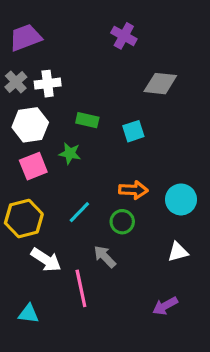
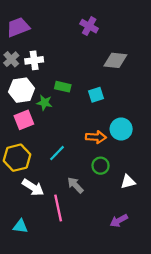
green star: (70, 153) -> (44, 103), moved
cyan circle: (181, 199) -> (121, 129), moved
green circle: (122, 222) -> (101, 166), moved

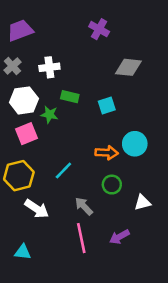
white cross: (34, 60) -> (49, 67), moved
pink line: (58, 208) -> (81, 238), moved
purple arrow: (119, 221) -> (119, 237), moved

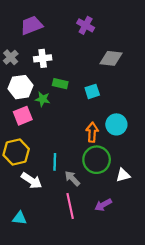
purple trapezoid: (20, 30) -> (32, 25), moved
orange arrow: (107, 153) -> (92, 132), turned -90
cyan line: (63, 171) -> (55, 162), moved, turned -42
green circle: (112, 185) -> (97, 160), size x1.6

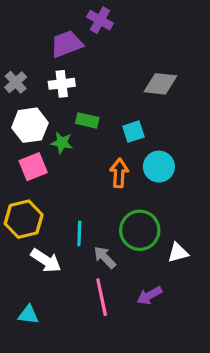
purple trapezoid: (32, 25) -> (67, 44), moved
purple cross: (86, 25) -> (100, 20), moved
cyan circle: (116, 124) -> (159, 167), moved
orange arrow: (92, 132) -> (119, 173), moved

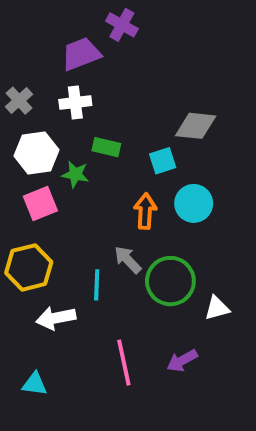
gray diamond: (160, 84) -> (196, 126), moved
gray arrow: (105, 257) -> (128, 260), moved
white arrow: (46, 261) -> (56, 318), turned 136

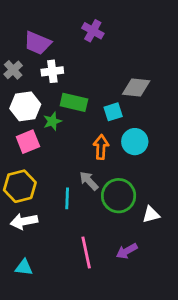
purple cross: (122, 25) -> (93, 31), moved
purple trapezoid: (81, 54) -> (37, 43), moved, turned -136
green rectangle: (106, 147) -> (74, 102), size x1.4
green star: (75, 174) -> (52, 121), turned -30
white arrow: (56, 318) -> (24, 221), moved

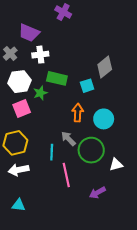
purple cross: (93, 31) -> (63, 12), moved
gray diamond: (136, 88) -> (105, 67), turned -45
cyan circle: (135, 142) -> (104, 119), moved
pink line: (86, 252) -> (66, 175), moved

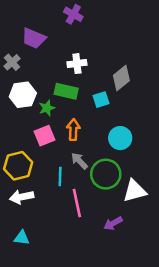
white cross: (40, 55) -> (77, 64), moved
pink square: (22, 109) -> (44, 136), moved
orange arrow: (78, 113) -> (73, 130), moved
white triangle: (116, 165) -> (135, 191), size x1.5

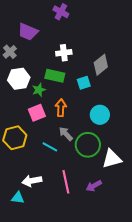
cyan line: (60, 177) -> (50, 147), turned -63
white arrow: (22, 197) -> (32, 181), moved
pink line: (77, 203) -> (66, 182), moved

